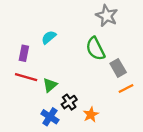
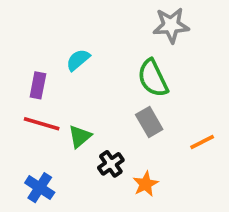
gray star: (107, 16) -> (171, 25), turned -30
gray rectangle: (118, 68) -> (149, 122), moved
blue cross: (50, 117) -> (40, 188), moved

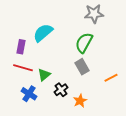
cyan semicircle: (78, 60) -> (43, 33), size x1.5
green semicircle: (153, 78) -> (84, 43), turned 55
blue cross: (40, 188) -> (29, 94), moved

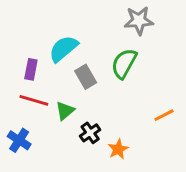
gray rectangle: (82, 67) -> (86, 77), moved
blue cross: (29, 94) -> (19, 140), moved

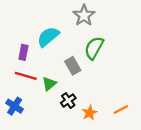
gray star: (139, 21) -> (84, 15), moved, turned -30
gray rectangle: (86, 77) -> (73, 66), moved
orange line: (164, 115) -> (121, 109), moved

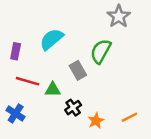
gray star: (84, 15) -> (119, 16), moved
purple rectangle: (23, 52) -> (16, 51), moved
green triangle: (49, 84) -> (53, 90), turned 40

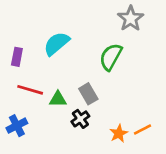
gray rectangle: (78, 70) -> (88, 94), moved
blue cross: (16, 114) -> (17, 126), turned 30
orange star: (96, 121) -> (119, 133), moved

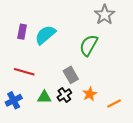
purple rectangle: (17, 57) -> (22, 32), moved
green triangle: (58, 99) -> (44, 97), moved
orange star: (119, 133) -> (90, 94), moved

